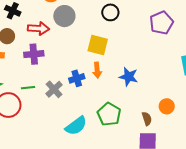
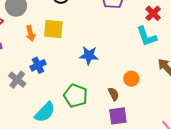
orange arrow: (97, 70) -> (30, 33), moved

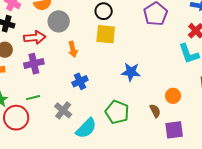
yellow square: (53, 29) -> (106, 34), moved
gray cross: (17, 80) -> (63, 110), moved
purple square: (118, 116) -> (174, 130), moved

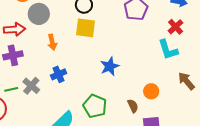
blue star: (131, 72) -> (110, 66), turned -30
gray cross: (63, 110) -> (31, 86), moved

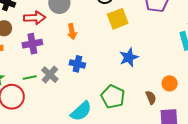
yellow square: (85, 28) -> (118, 19), moved, turned -30
blue cross: (59, 74) -> (77, 64), turned 35

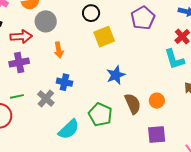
gray cross: (50, 75) -> (46, 98), moved
brown semicircle: (151, 98) -> (133, 104), moved, size x1.5

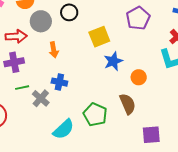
black circle: (91, 13) -> (69, 12), moved
blue star: (116, 75) -> (113, 61), moved
green line: (17, 96) -> (22, 88), moved
orange circle: (157, 101) -> (139, 77), moved

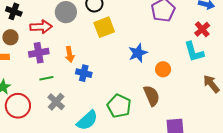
yellow square: (99, 37) -> (104, 27), moved
orange arrow: (54, 50) -> (70, 54), moved
gray cross: (41, 98) -> (56, 102), moved

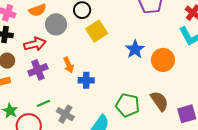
orange circle: (163, 69) -> (163, 60), size x1.5
green line: (46, 78) -> (43, 103), moved
brown semicircle: (152, 96) -> (159, 101), moved

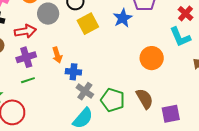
blue star: (135, 49) -> (123, 18), moved
green line: (43, 103) -> (28, 80), moved
gray cross: (65, 114) -> (85, 91), moved

